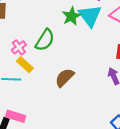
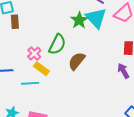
brown semicircle: (65, 78) -> (77, 61), moved

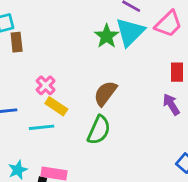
cyan triangle: (96, 18) -> (130, 32), turned 30
green semicircle: (57, 44) -> (99, 130), moved

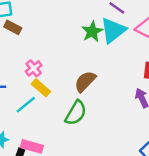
brown rectangle: (17, 42) -> (13, 27), turned -63
cyan line: (42, 127) -> (26, 105), turned -40

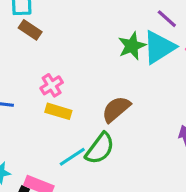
yellow rectangle: (41, 88) -> (58, 111), turned -30
cyan line: (26, 105) -> (72, 157), moved

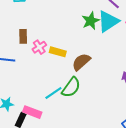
brown rectangle: (30, 30) -> (23, 36), moved, turned 56
yellow rectangle: (58, 111) -> (58, 52), moved

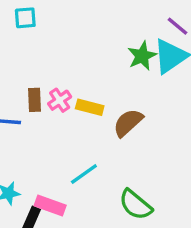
brown rectangle: (23, 36) -> (35, 100), moved
green semicircle: (71, 87) -> (135, 205), moved, turned 95

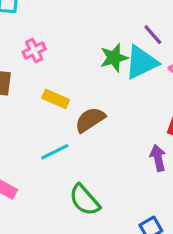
pink cross: (60, 100) -> (34, 51), moved
cyan line: (84, 174) -> (55, 152), moved

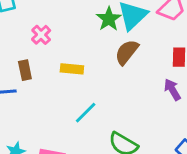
brown semicircle: (90, 120) -> (127, 52), moved

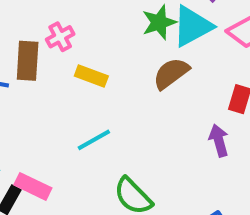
pink cross: (41, 35) -> (60, 37), moved
brown rectangle: (25, 70) -> (28, 61), size x1.4

